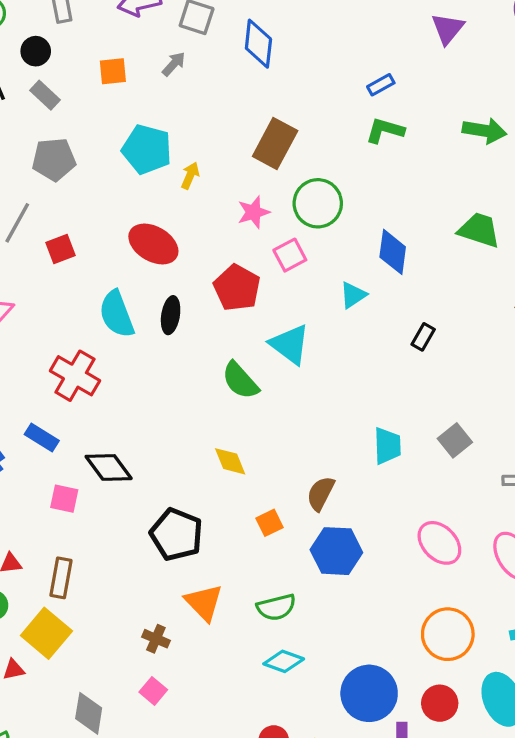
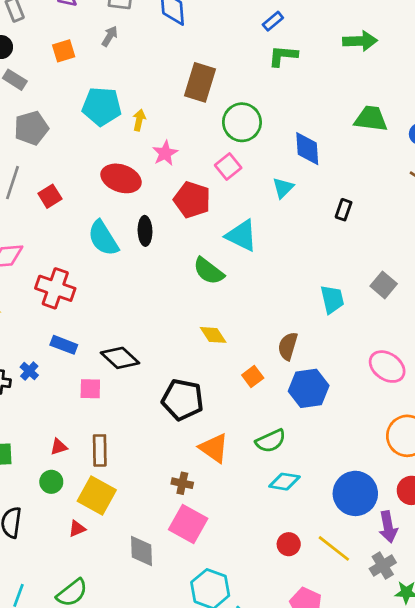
pink star: (254, 212) -> (165, 153), moved
red cross: (75, 376) -> (55, 288), moved
pink square: (153, 691) -> (188, 524), size x1.8

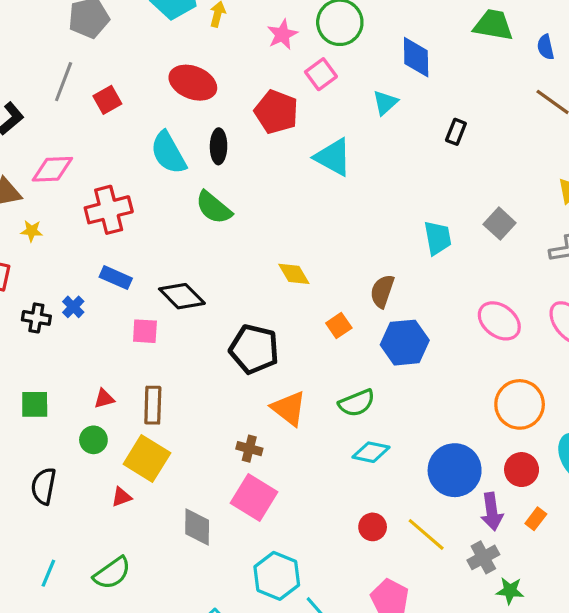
pink star: (165, 153) -> (282, 34), moved
green semicircle: (209, 271) -> (214, 208), moved
red cross: (55, 288) -> (109, 210), turned -36

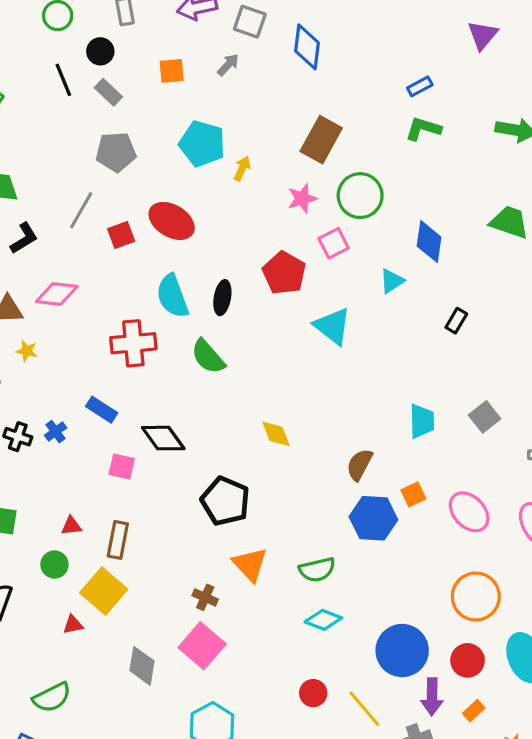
red ellipse: (193, 83) -> (172, 221), moved
red cross: (109, 210) -> (133, 343), moved
orange square: (339, 325) -> (413, 494), moved

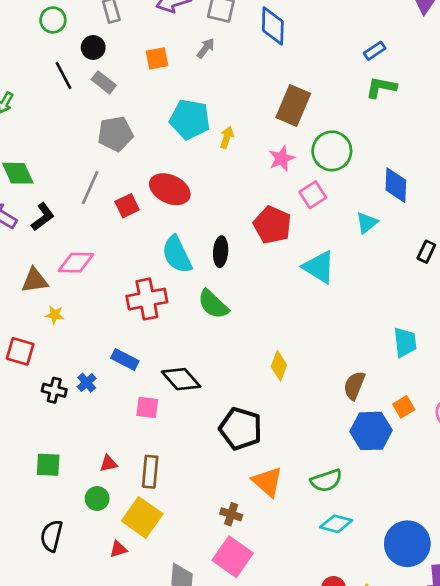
yellow diamond: (276, 434) -> (279, 366), turned 48

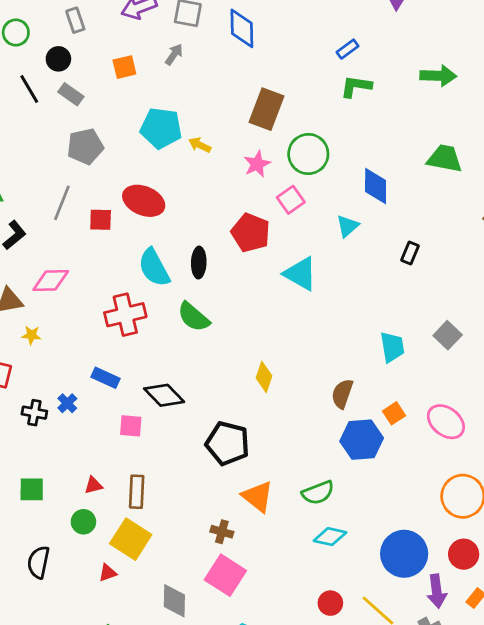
yellow arrow: (227, 137) -> (200, 145), turned -80
red square: (127, 206) -> (101, 220), turned 30

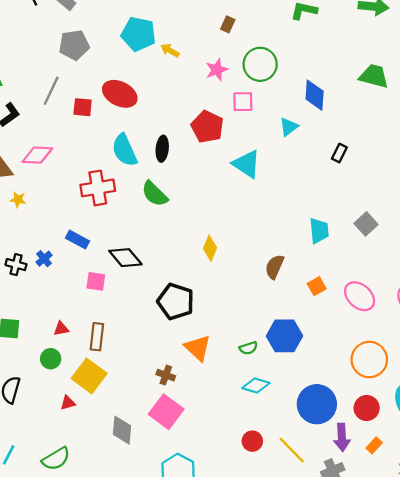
brown rectangle: (266, 109) -> (228, 24), size x0.5
pink square: (291, 200) -> (243, 102), turned 30
blue hexagon: (362, 440) -> (285, 336), moved
green semicircle: (318, 493) -> (248, 348), size x0.7

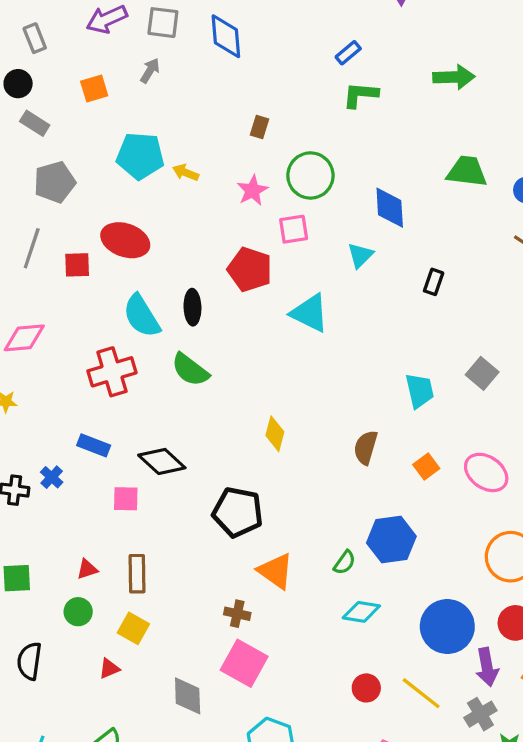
green semicircle: (248, 348) -> (345, 562), turned -30
yellow square: (89, 376) -> (133, 628), size x0.7

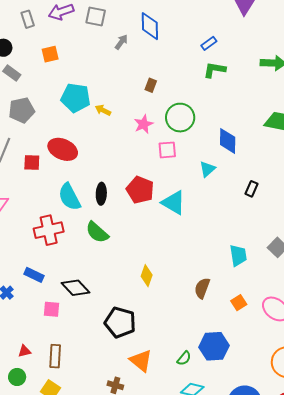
blue diamond: (226, 36) -> (150, 26), moved
gray rectangle: (35, 38) -> (28, 19), moved
gray arrow: (150, 71) -> (121, 42), moved
red pentagon: (250, 269) -> (140, 190), moved

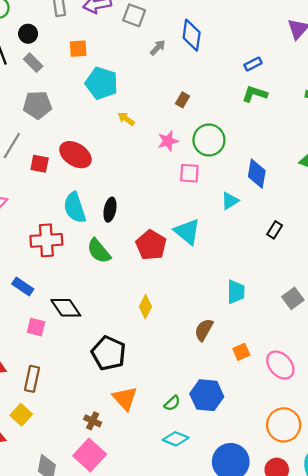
cyan pentagon: (76, 98) -> (102, 83), moved
red pentagon: (140, 190) -> (151, 245), moved
cyan trapezoid: (238, 255) -> (236, 292), moved

